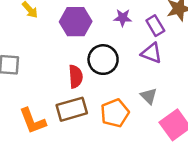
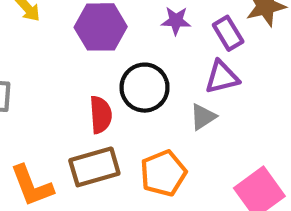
purple triangle: (151, 53) -> (222, 77), turned -35
gray triangle: (149, 96) -> (203, 117), moved, turned 42

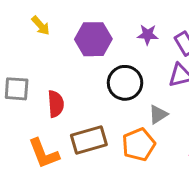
red semicircle: (101, 115) -> (56, 104), moved
gray triangle: (203, 117) -> (158, 114), moved

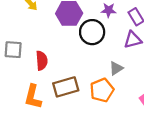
black circle: (125, 83) -> (92, 32), moved
orange L-shape: (44, 154) -> (33, 97), turned 35

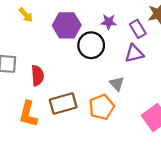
gray triangle: (116, 68) -> (117, 84), turned -40

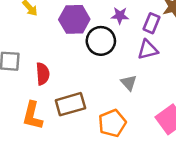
purple rectangle: (138, 29) -> (152, 23), turned 54
orange pentagon: (102, 107) -> (112, 123), moved

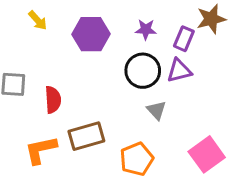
black circle: (101, 41) -> (143, 71), moved
orange L-shape: (32, 116) -> (41, 150), turned 64

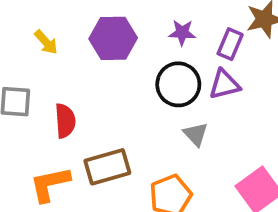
yellow arrow: (38, 20) -> (46, 42), moved

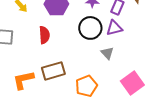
red semicircle: (65, 121) -> (44, 35), moved
gray triangle: (196, 134) -> (107, 53), moved

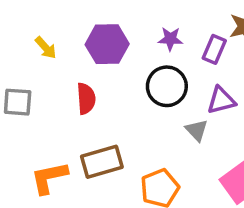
purple triangle: (114, 28) -> (221, 100), moved

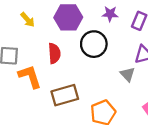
black circle: (167, 86) -> (94, 44), moved
orange L-shape: (49, 178) -> (30, 77), moved, turned 84

